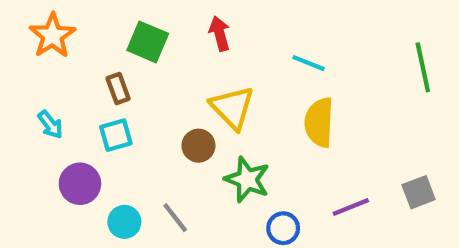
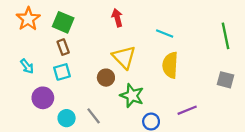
green square: (148, 42) -> (63, 22), moved
gray square: (419, 192) -> (225, 80), moved, turned 36

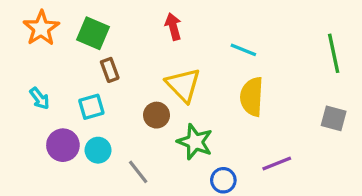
brown rectangle: (63, 47) -> (110, 70), moved
cyan circle: (67, 118) -> (98, 150), moved

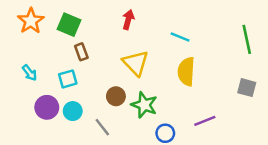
red arrow: (173, 27) -> (128, 20), turned 30
brown circle: (157, 115) -> (116, 96), moved

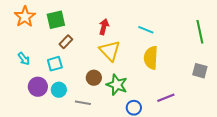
red arrow: (128, 20) -> (104, 27), moved
green square: (69, 25) -> (56, 20), turned -36
brown rectangle: (81, 52) -> (66, 42), turned 64
gray line: (102, 127) -> (83, 103), turned -42

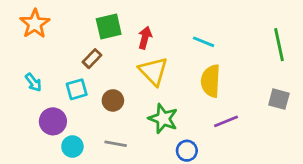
green square: (56, 20) -> (109, 27), moved
brown circle: (94, 78) -> (113, 100), moved
cyan circle: (59, 90) -> (72, 147), moved
purple line: (166, 98) -> (226, 121), moved

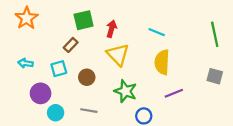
cyan arrow: (33, 82) -> (25, 63), turned 136

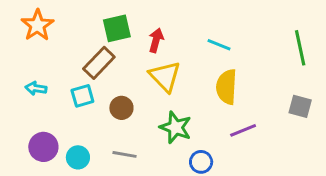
brown rectangle: (71, 45) -> (99, 63), size x1.5
purple circle: (41, 93) -> (43, 147), moved

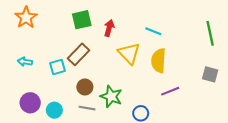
brown rectangle: (99, 63) -> (79, 54), moved
yellow triangle: (165, 76) -> (129, 53), moved
brown circle: (121, 108) -> (85, 87), moved
green star: (176, 127) -> (111, 96), moved

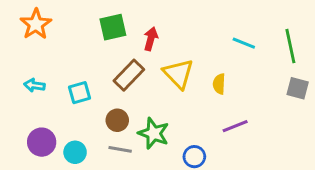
cyan line: (153, 31) -> (244, 43), moved
brown rectangle: (79, 54) -> (129, 75), moved
yellow semicircle: (159, 61) -> (219, 84), size x0.6
gray square: (210, 74) -> (298, 88), moved

